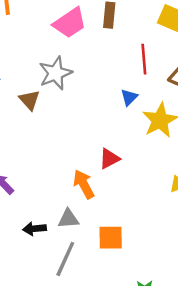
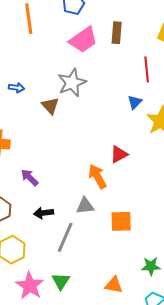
black arrow: (34, 229) -> (44, 213), moved
gray line: (65, 259) -> (65, 237), moved

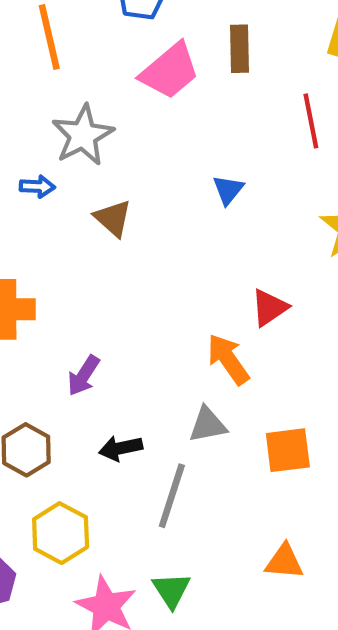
gray star: (72, 83) -> (83, 135), moved
blue triangle: (135, 102) -> (228, 190), moved
purple arrow: (30, 177) -> (84, 375), turned -96
orange triangle: (114, 285) -> (284, 562), moved

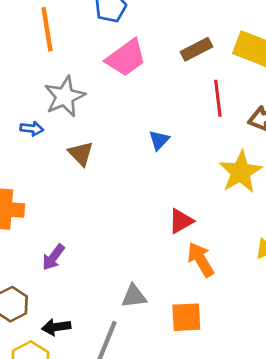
brown rectangle: (240, 49) -> (196, 49), moved, turned 60
orange arrow: (228, 359) -> (201, 260), moved
black arrow: (121, 448) -> (56, 327), moved

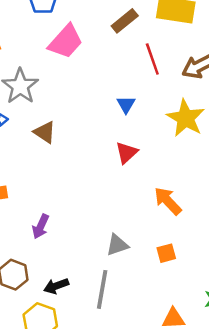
blue triangle: (159, 140) -> (126, 104), moved
red triangle: (181, 221) -> (127, 153), moved
orange square: (186, 317) -> (166, 253), size x0.7

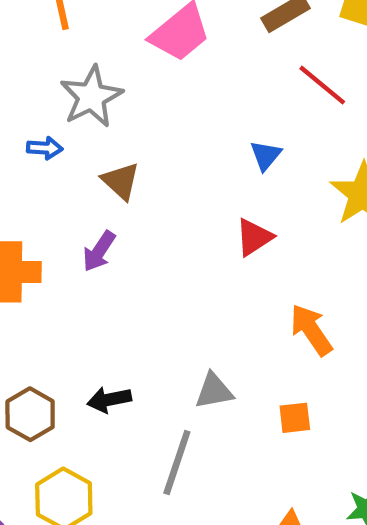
red line: (152, 59) -> (322, 85), turned -40
purple arrow: (41, 226) -> (99, 251), moved
black arrow: (56, 286) -> (109, 400), moved

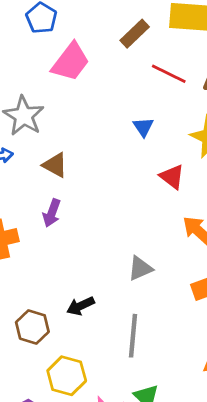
red triangle: (254, 237) -> (172, 177), moved, turned -36
gray triangle: (214, 391) -> (140, 268), moved

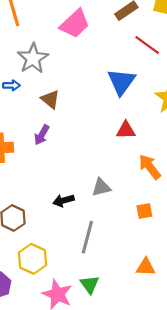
blue triangle: (143, 127) -> (121, 82), size x1.8
red triangle: (172, 177) -> (126, 130), moved, turned -48
black arrow: (81, 306) -> (64, 201), moved

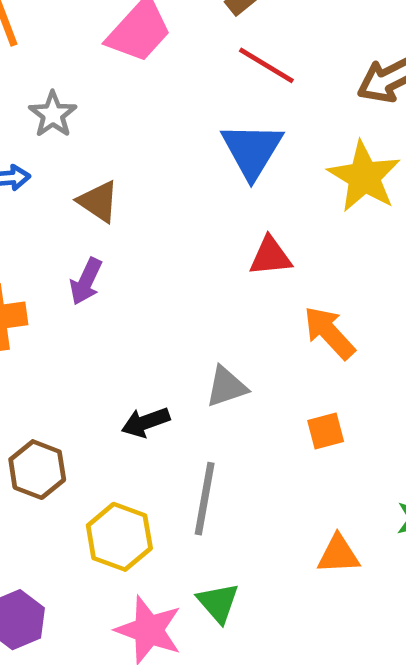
red line: (147, 45) -> (266, 65), moved
gray star: (33, 58) -> (53, 114), size x0.7
yellow hexagon: (32, 259) -> (119, 537), moved

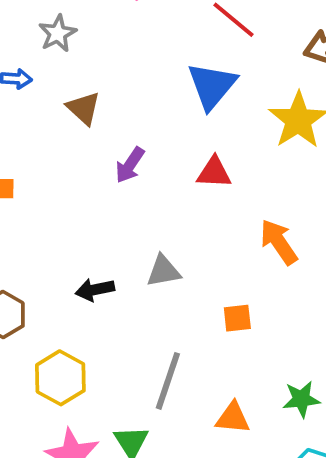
purple arrow: (86, 281) -> (130, 165), moved
orange arrow: (329, 333) -> (279, 242), moved
gray line: (205, 499) -> (168, 381), moved

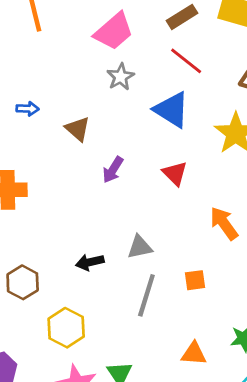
gray star: (58, 33) -> (121, 77), moved
blue triangle: (212, 86) -> (172, 110), turned -36
red triangle: (214, 172) -> (175, 173), turned 44
gray line: (168, 381) -> (146, 295), moved

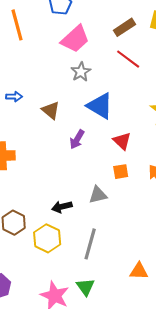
blue triangle: (172, 110) -> (100, 106), moved
orange square: (195, 280) -> (121, 172), moved
gray line: (146, 295) -> (90, 244), moved
yellow hexagon: (66, 328) -> (47, 238), moved

